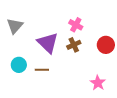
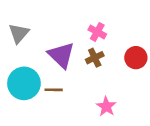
cyan circle: (19, 65) -> (24, 83), size x1.6
pink star: (98, 83) -> (106, 107), moved

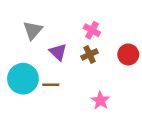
gray triangle: (19, 33) -> (33, 30), moved
purple triangle: (61, 55) -> (58, 52), size x0.7

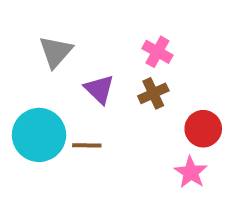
red circle: (128, 54) -> (203, 129), moved
pink star: (100, 100) -> (191, 172), moved

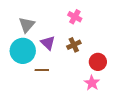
pink cross: (157, 52) -> (75, 17), moved
cyan circle: (39, 135) -> (23, 51), moved

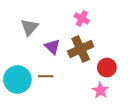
brown cross: (74, 45) -> (81, 49), size x1.6
cyan circle: (23, 51) -> (17, 80), moved

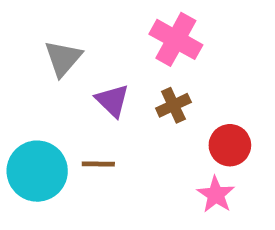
pink cross: (82, 18) -> (176, 39), size x1.5
brown cross: (81, 49) -> (173, 105), size x0.6

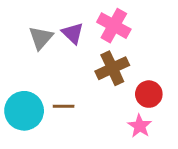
purple triangle: (112, 101) -> (73, 33), moved
brown cross: (173, 105) -> (112, 68), size x1.5

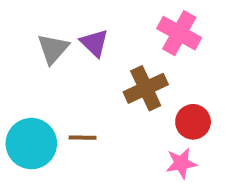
pink cross: (114, 26) -> (179, 33), moved
pink star: (140, 126) -> (181, 163), turned 30

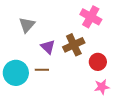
purple triangle: (94, 43) -> (48, 47), moved
pink star: (181, 163) -> (102, 87), moved

